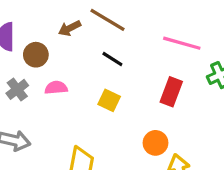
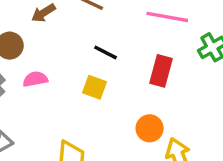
black line: (112, 59) -> (106, 52), moved

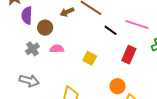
black line: (106, 52) -> (111, 30), moved

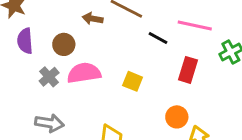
brown arrow: (67, 12) -> (93, 19), turned 40
purple semicircle: (27, 15) -> (25, 41), moved
pink semicircle: (57, 49) -> (84, 73), size x1.6

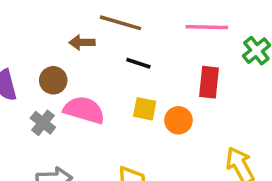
black line: (158, 38) -> (138, 63), moved
pink semicircle: (84, 73) -> (84, 110), turned 36
orange circle: (177, 117) -> (178, 120), moved

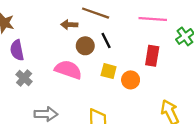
black line: (138, 63) -> (106, 41), turned 42
brown circle: (53, 80) -> (85, 46), moved
gray cross: (43, 123) -> (24, 78), moved

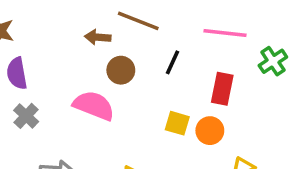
black line: (106, 41) -> (173, 62), moved, turned 49
yellow square: (109, 71) -> (177, 123), moved
orange circle: (131, 80) -> (210, 131), moved

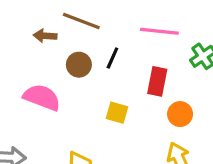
brown circle: (121, 70) -> (79, 65), moved
orange circle: (210, 131) -> (180, 114), moved

